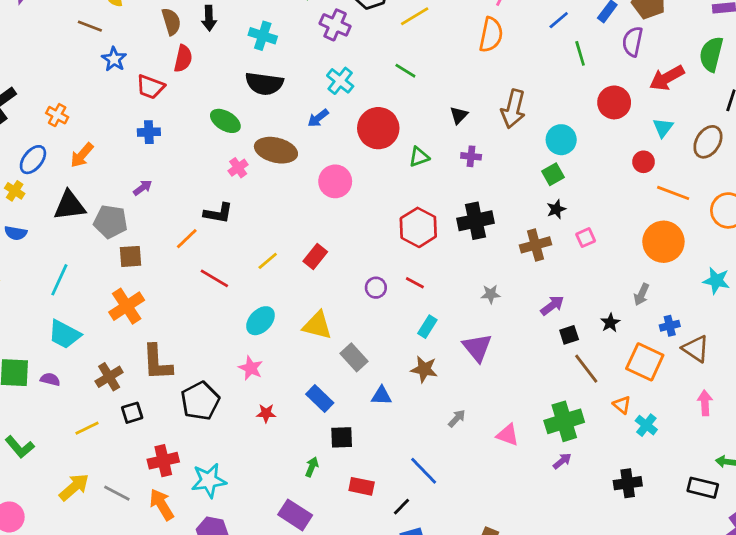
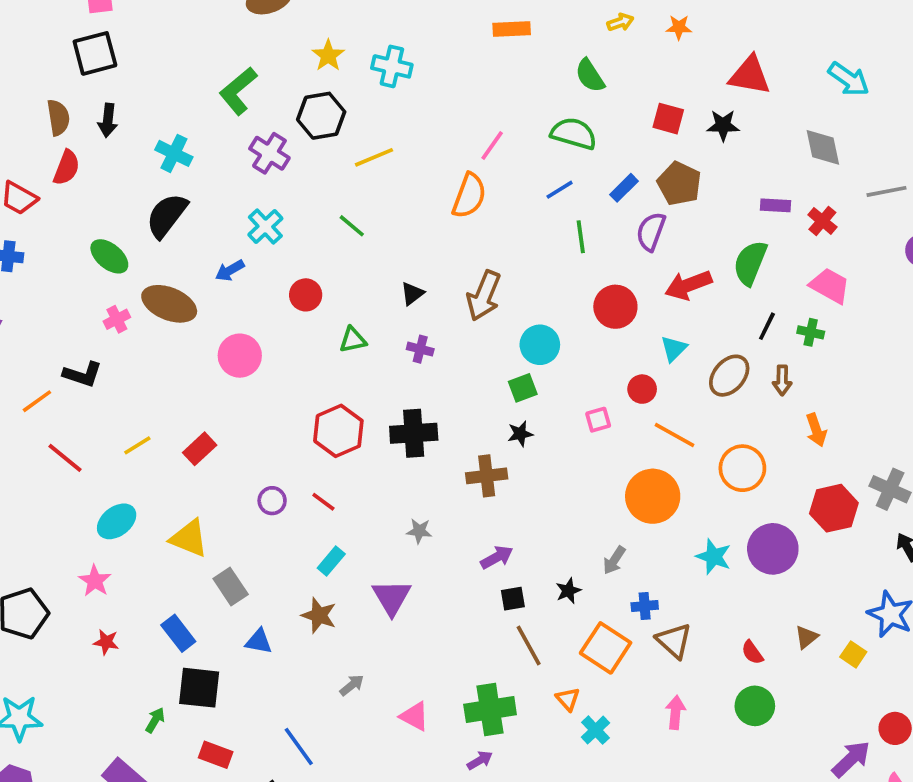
black semicircle: (264, 84) -> (167, 216), turned 111
red circle: (378, 128) -> (306, 295), size x0.6
pink square: (586, 238) -> (598, 420), moved
black square: (342, 437) -> (199, 688), size x1.4

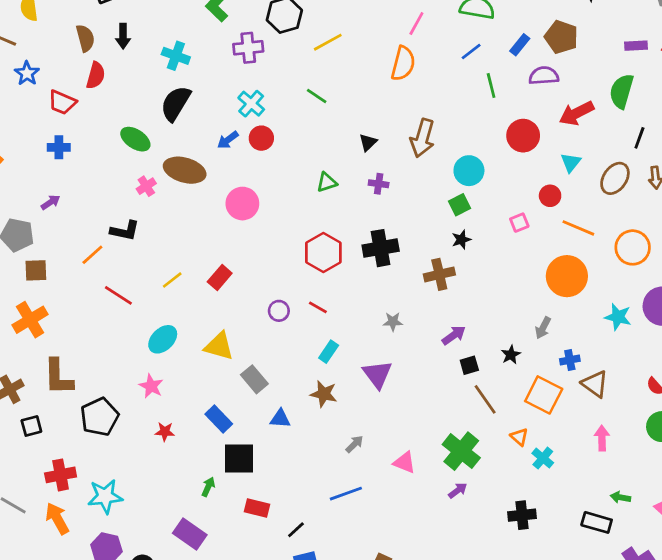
purple cross: (269, 153) -> (248, 48), turned -32
purple semicircle: (651, 232) -> (544, 76), turned 72
red circle: (306, 295) -> (261, 138), moved
green cross: (490, 709) -> (461, 451), turned -36
blue line: (299, 747) -> (346, 494), moved, turned -68

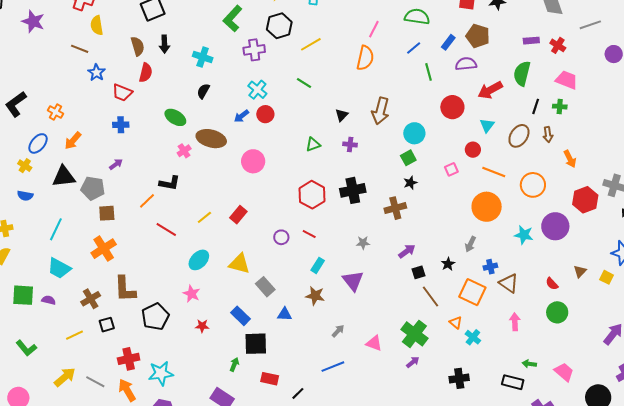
black semicircle: (176, 103) -> (203, 91), size x0.6

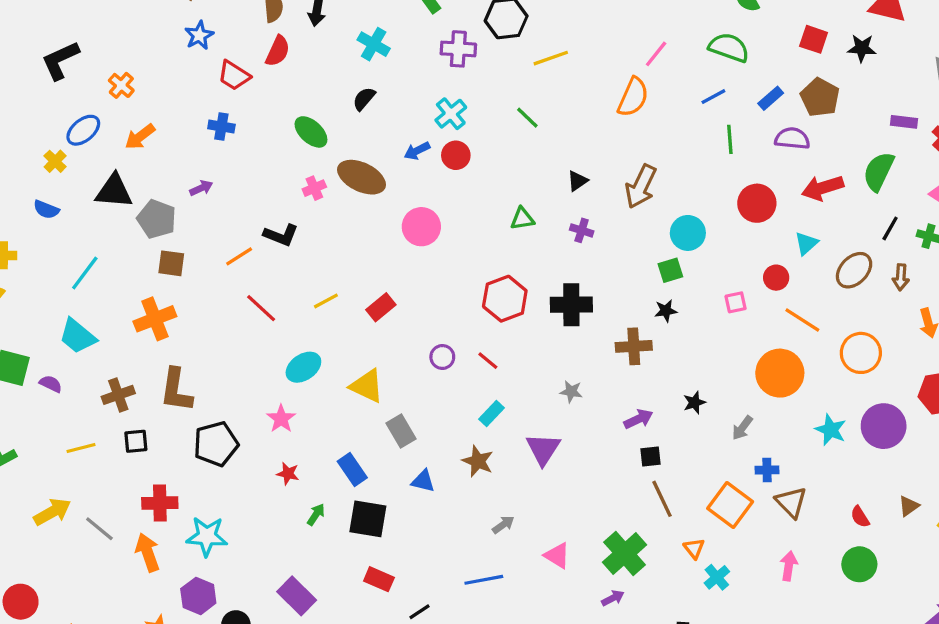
black star: (448, 264) -> (694, 403), moved
green arrow: (234, 364) -> (316, 515), moved

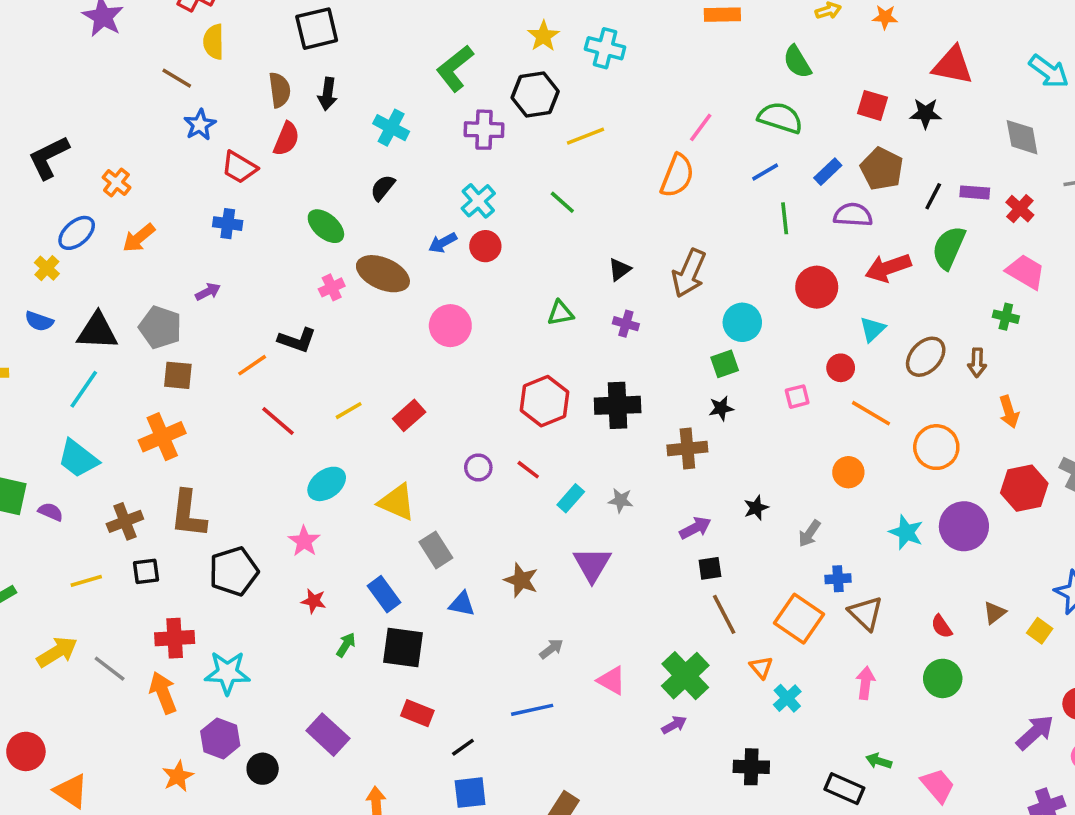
black triangle: (114, 191) -> (97, 331), moved
black line: (890, 228) -> (933, 196), moved
orange circle: (780, 373) -> (848, 472), size x0.6
cyan rectangle: (492, 414) -> (571, 498), moved

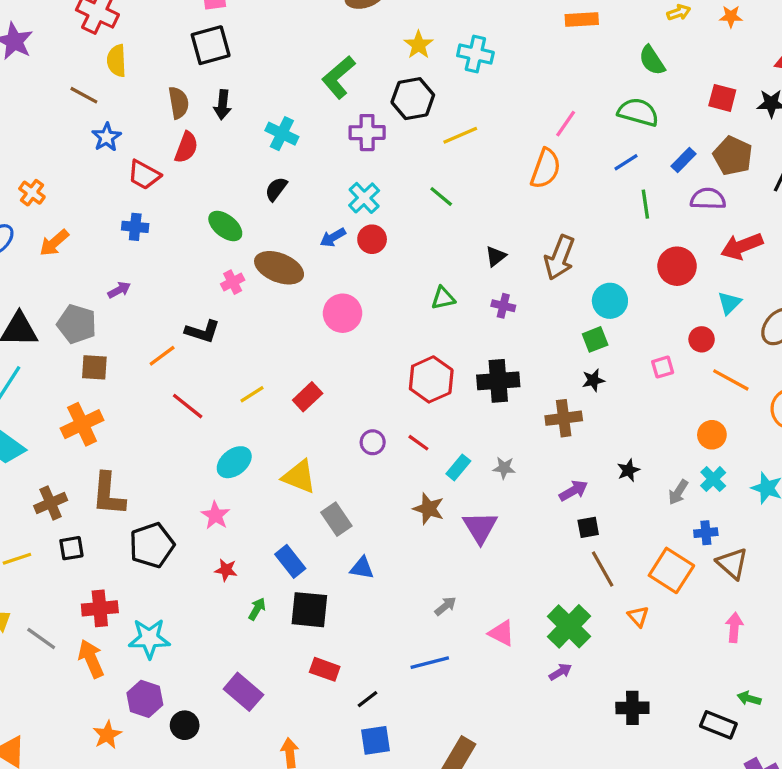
brown star: (521, 580) -> (429, 509), moved
cyan cross: (787, 698) -> (713, 479), moved

